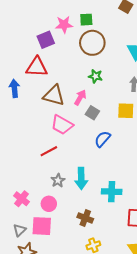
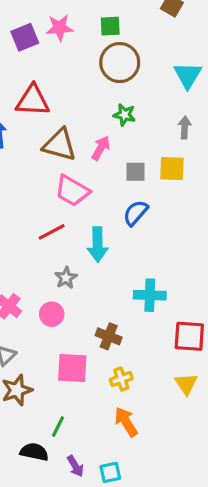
pink star: (64, 25) -> (60, 28), moved
purple square: (46, 40) -> (25, 37), moved
gray square: (92, 113) -> (136, 172), moved, turned -32
cyan arrow: (81, 178) -> (98, 245), moved
pink square: (42, 226) -> (72, 368), moved

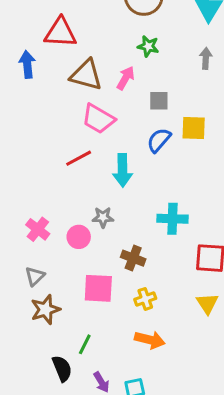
yellow square: (172, 169) -> (194, 128), moved
gray star: (66, 278) -> (103, 217), moved, turned 30
orange arrow: (126, 422) -> (150, 340), turned 136
black semicircle: (34, 452) -> (62, 369), turned 56

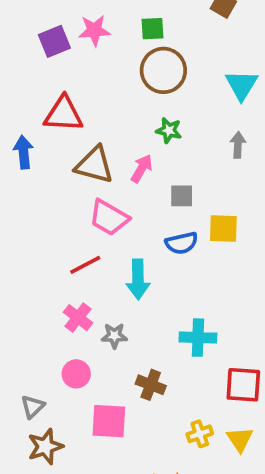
blue semicircle: (159, 140) -> (182, 243), turned -144
pink cross: (38, 229) -> (78, 318), moved
pink circle: (79, 237) -> (76, 374), moved
yellow cross: (145, 299) -> (200, 434), moved

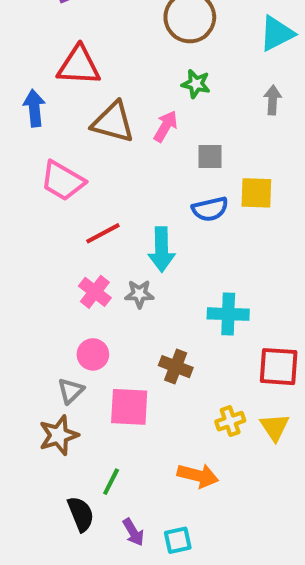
cyan triangle: (242, 85) -> (277, 33), turned 32
pink trapezoid: (109, 218) -> (63, 181), moved
gray star: (114, 336) -> (139, 294), moved
gray triangle: (33, 407) -> (71, 391), moved

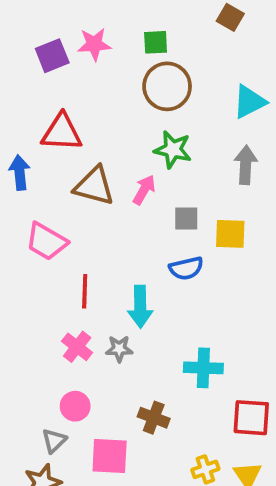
green star: (196, 84) -> (173, 150), size x1.4
gray arrow: (273, 100) -> (246, 165), size x1.4
yellow square: (256, 193) -> (230, 234), moved
red line: (103, 233) -> (85, 291), turned -60

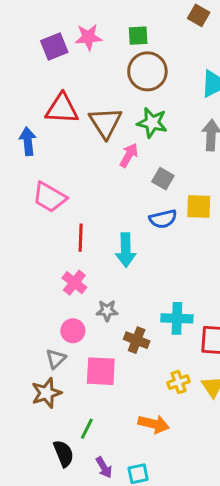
brown triangle: (94, 186) -> (105, 123), moved, turned 42
gray square: (186, 219) -> (163, 179), turned 30
yellow square: (230, 234) -> (199, 207), moved
gray star: (119, 349) -> (107, 311), moved
cyan cross: (203, 368) -> (177, 318), moved

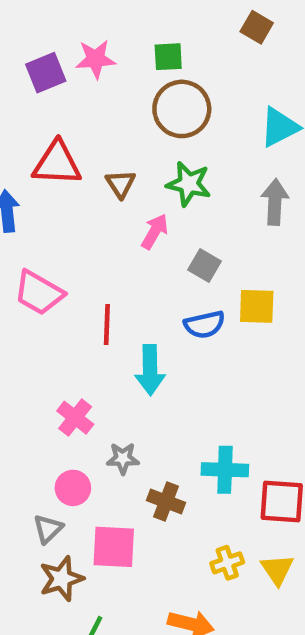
brown triangle: (105, 123) -> (121, 184), size x0.6
red line: (81, 238) -> (107, 325), moved
brown star: (46, 393) -> (62, 579), moved

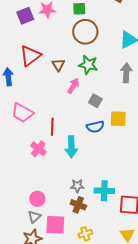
red triangle: (57, 163) -> (30, 56), turned -40
pink cross: (75, 418) -> (38, 149), moved
gray star: (123, 458) -> (77, 186), moved
gray triangle: (48, 529) -> (34, 217), moved
yellow cross: (227, 563) -> (85, 234), moved

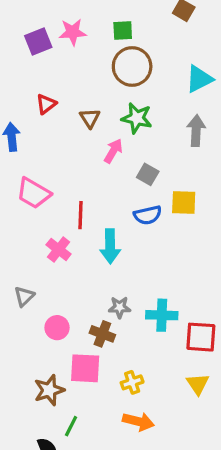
red triangle: (30, 56) -> (46, 104), size x0.6
brown cross: (78, 205) -> (102, 334), moved
gray triangle: (34, 217) -> (24, 296), moved

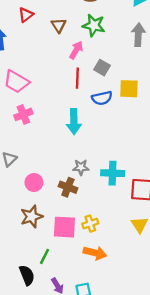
red line: (80, 215) -> (77, 78), moved
pink cross: (59, 249) -> (23, 114), moved, turned 30
pink square: (85, 368) -> (64, 227), moved
brown star: (49, 390) -> (32, 217), moved

